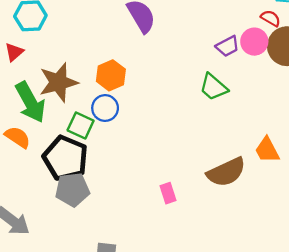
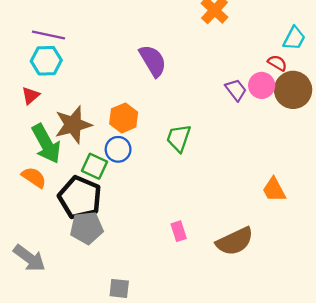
purple trapezoid: (227, 46) -> (236, 90), turned -100
green trapezoid: (213, 87) -> (179, 138), moved, turned 68
brown semicircle: (226, 172) -> (235, 241), moved

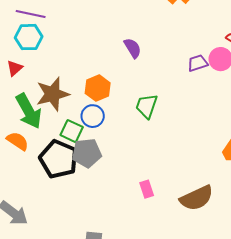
purple semicircle: (153, 61) -> (133, 48), moved, size x0.7
purple trapezoid: (236, 90) -> (198, 63), turned -70
gray pentagon: (87, 228) -> (87, 153), moved

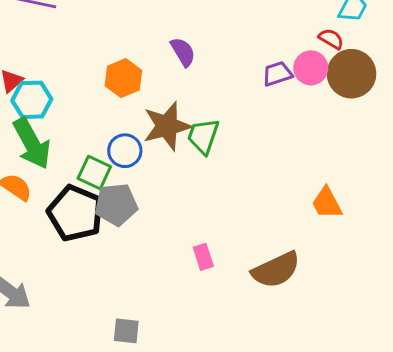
cyan hexagon: (29, 37) -> (32, 100), moved
orange hexagon: (98, 88) -> (123, 78), moved
brown star: (53, 94) -> (167, 126), moved

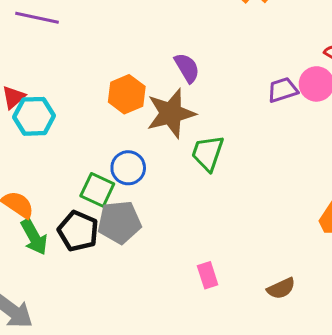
brown star: (167, 126) -> (171, 113), moved
green arrow: (32, 143) -> (34, 237), moved, size x0.7
black pentagon: (75, 213) -> (78, 231), size x0.7
brown semicircle: (276, 270) -> (281, 288), size x0.6

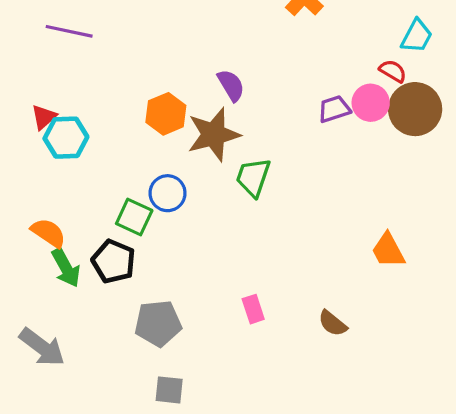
gray pentagon: (119, 222) -> (158, 323), moved
brown semicircle: (281, 288) -> (333, 323), turned 64

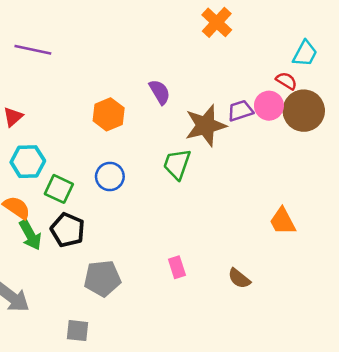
brown star: (214, 134) -> (206, 126), moved
cyan hexagon: (66, 138) -> (28, 162), moved
green square: (134, 217) -> (59, 189), moved
gray square: (169, 390) -> (78, 331), moved

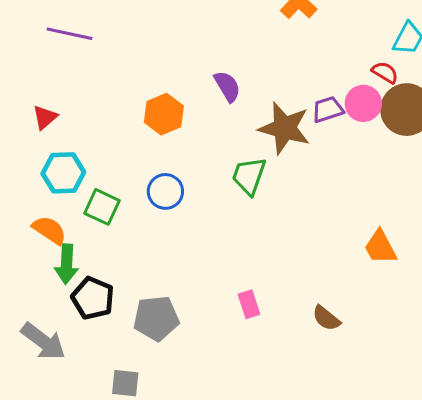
brown star: (206, 126) -> (284, 128), turned 30
black pentagon: (68, 230) -> (93, 298), moved
green arrow: (30, 235) -> (66, 264), turned 32

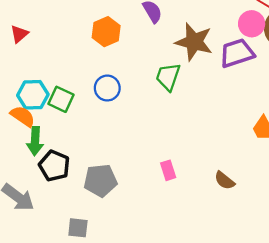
purple trapezoid: (328, 110) -> (237, 53), moved, size x1.5
cyan hexagon: (63, 173) -> (33, 95), moved

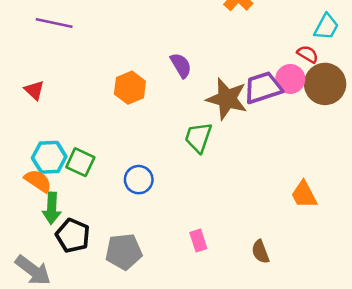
red triangle: (19, 34) -> (34, 90), turned -36
purple trapezoid: (237, 53) -> (263, 88), moved
blue circle: (107, 88) -> (139, 180), moved
brown semicircle: (224, 180) -> (260, 252), turned 30

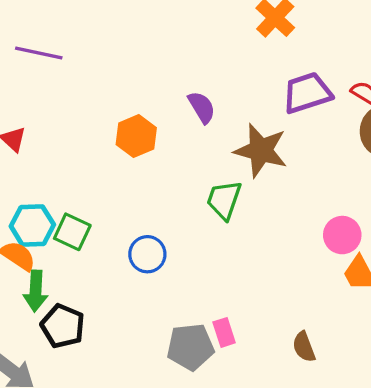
pink circle: (290, 79) -> (342, 235), moved
purple trapezoid: (263, 88) -> (307, 93), moved
gray pentagon: (124, 252) -> (190, 347), moved

